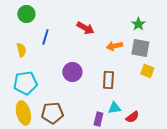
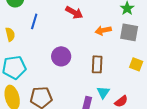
yellow square: (147, 71) -> (136, 64), moved
cyan triangle: (114, 108) -> (103, 92), turned -48

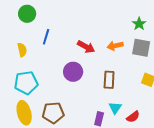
red arrow: (74, 12) -> (86, 47), moved

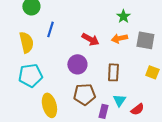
green star: (139, 24) -> (123, 16), moved
yellow semicircle: (22, 50) -> (26, 42), size x1.5
yellow ellipse: (24, 113) -> (49, 105), moved
brown pentagon: (53, 113) -> (84, 94), moved

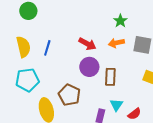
blue line: (50, 29) -> (47, 48), moved
purple circle: (77, 64) -> (89, 67), moved
brown pentagon: (84, 94) -> (69, 95), moved, turned 30

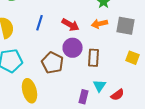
blue line: (47, 48) -> (40, 23), moved
brown pentagon: (69, 95) -> (52, 63), moved

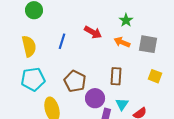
orange arrow: (100, 24) -> (122, 42), turned 35
red arrow: (70, 25) -> (93, 32), moved
purple circle: (72, 48) -> (95, 98), moved

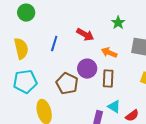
orange arrow: (122, 42) -> (109, 53), moved
purple circle: (95, 98) -> (87, 69), moved
cyan triangle: (122, 104) -> (114, 107), turned -32

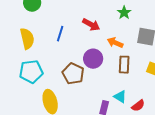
brown rectangle: (108, 79) -> (124, 65), moved

